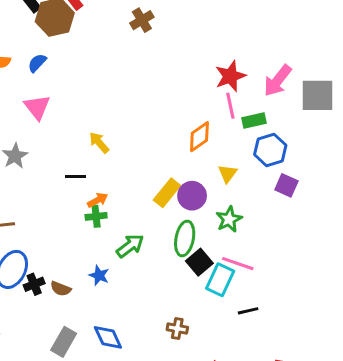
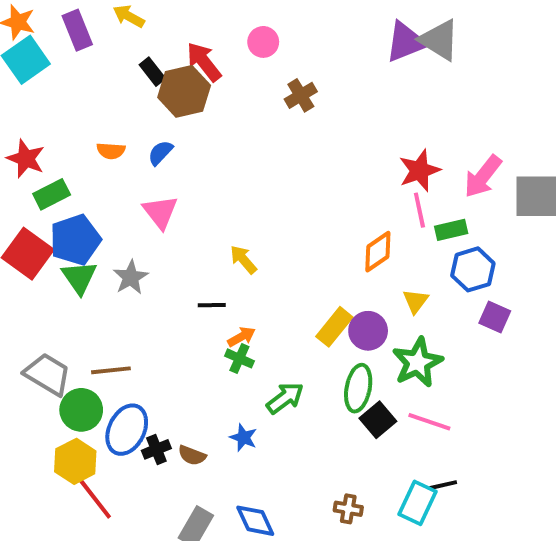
green cross: (96, 216) -> (239, 358), turned 30
green star: (229, 219) -> (418, 362), size x1.4
cyan rectangle: (220, 280) -> (418, 503), moved

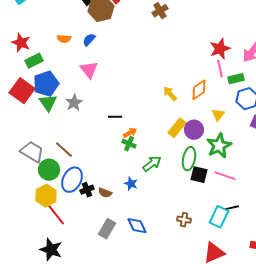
yellow arrow: (243, 260) -> (170, 94), moved
brown line: (111, 370) -> (64, 150), turned 48
black square: (378, 420) -> (199, 175), turned -36

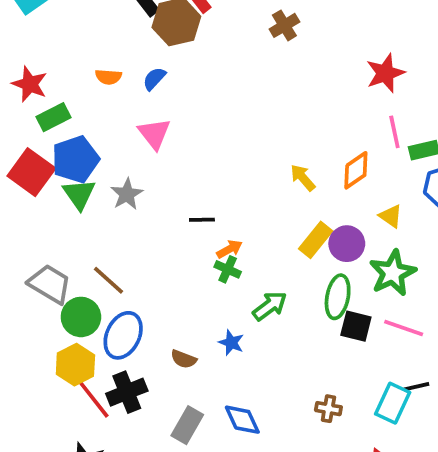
red star: (220, 49) -> (385, 73), moved
yellow triangle: (218, 115) -> (391, 216), turned -32
black cross: (87, 190) -> (127, 392), moved, size x1.5

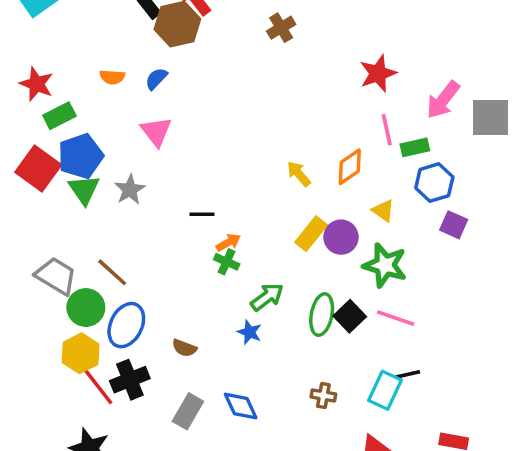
green star: (393, 273) -> (385, 265), turned -30
green ellipse: (338, 297) -> (322, 315), moved
black square: (356, 326) -> (350, 316), turned 32
blue star: (231, 343) -> (249, 332), moved

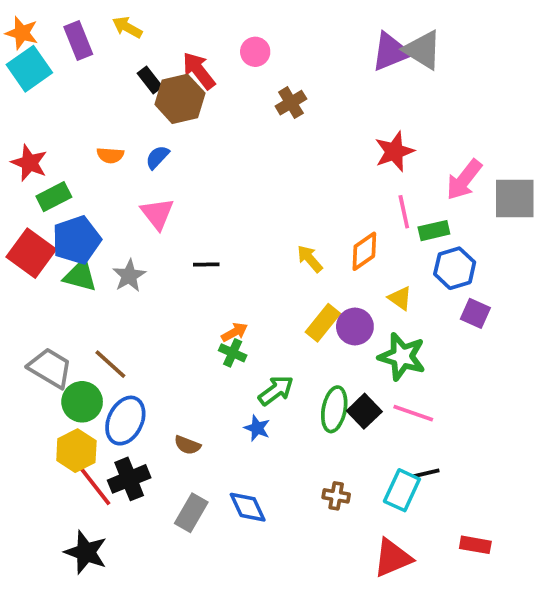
green triangle: (84, 190) -> (80, 276), turned -40
black line: (202, 214) -> (206, 264), moved

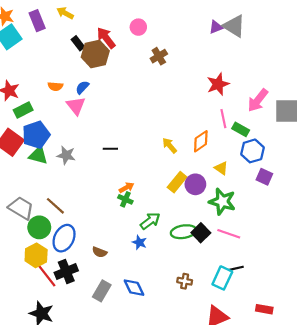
purple triangle: (391, 52) -> (216, 27), size x0.6
pink triangle: (157, 214) -> (76, 106), moved
green rectangle: (434, 231) -> (241, 129), turned 42
gray star: (129, 276) -> (66, 155), turned -30
green ellipse: (334, 409) -> (184, 232), turned 70

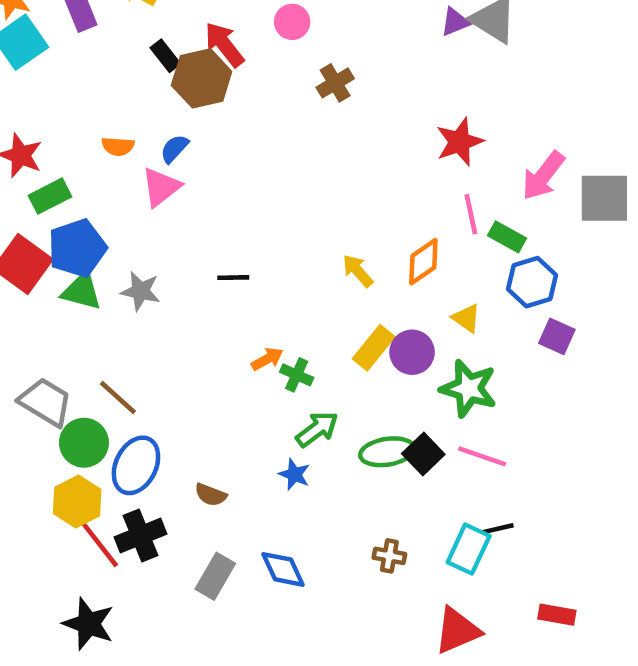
pink triangle: (76, 106) -> (161, 187), turned 30
green cross: (125, 199) -> (297, 375), moved

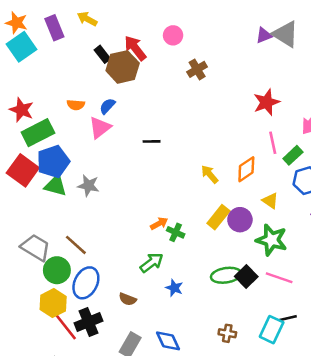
green rectangle: (50, 196) -> (38, 133), size x1.4
green rectangle: (507, 237) -> (293, 155), turned -72
black line: (233, 278) -> (152, 141), moved
green arrow: (317, 429) -> (152, 263), moved

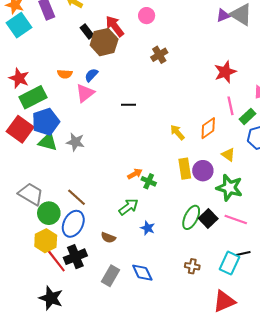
brown cross: (197, 69) -> (159, 55), moved
yellow rectangle: (218, 217) -> (185, 169), turned -48
brown line: (76, 245) -> (76, 197), moved
green ellipse: (226, 275) -> (191, 217), turned -55

